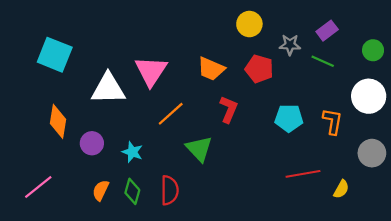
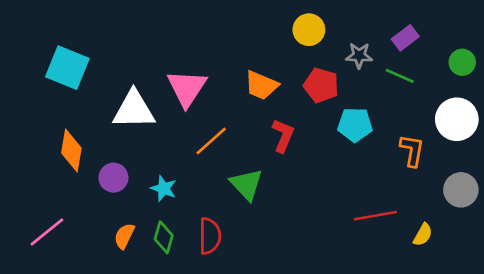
cyan pentagon: (289, 118) -> (355, 125), moved

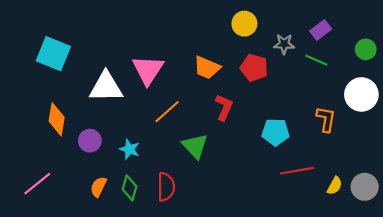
cyan pentagon: (355, 125) -> (276, 132), moved
gray circle: (461, 190) -> (365, 187), moved

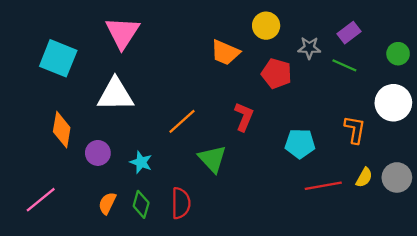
orange trapezoid: (207, 68) -> (225, 53), moved
pink triangle: (148, 70) -> (122, 33), moved
yellow semicircle: (335, 186) -> (364, 177), moved
gray circle: (365, 187) -> (397, 177), moved

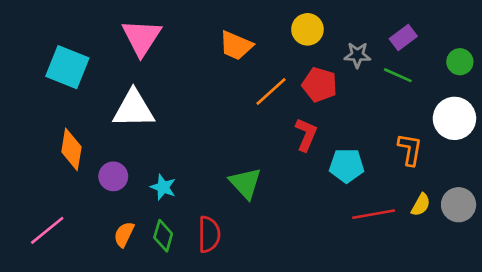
orange trapezoid: (225, 53) -> (236, 46), moved
red L-shape: (244, 117) -> (306, 135), moved
orange line: (182, 121) -> (271, 91), moved

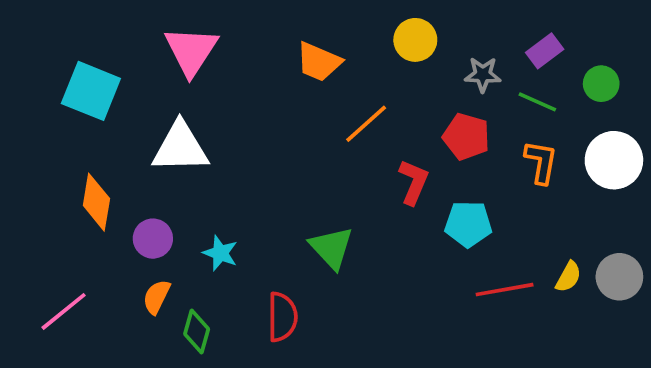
green circle: (460, 62) -> (601, 84), moved
red pentagon: (320, 85) -> (466, 136), moved
orange L-shape: (410, 149) -> (541, 162), moved
orange semicircle: (124, 234) -> (157, 297), moved
green diamond: (163, 236) -> (197, 331), moved

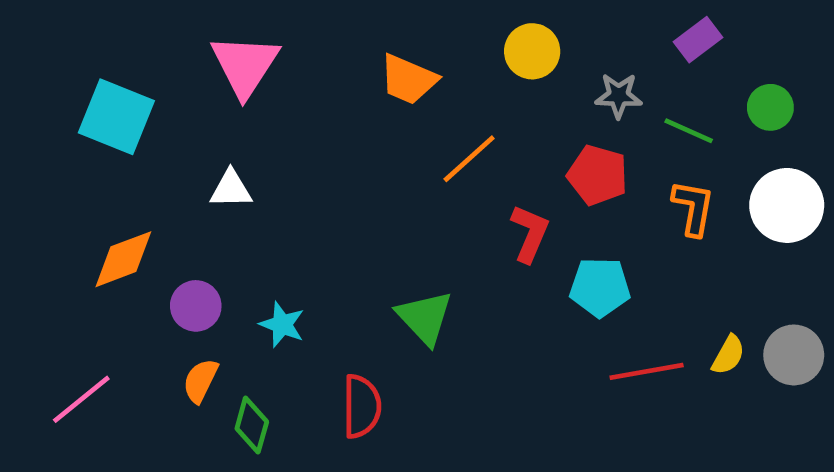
purple rectangle: (545, 51) -> (698, 40), moved
white triangle: (180, 147) -> (231, 189), size x0.6
orange diamond: (96, 202) -> (123, 259), turned 60

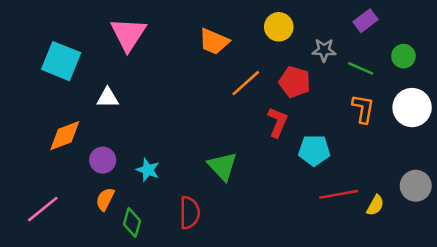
red pentagon: (598, 175) -> (295, 82), moved
white triangle: (231, 189) -> (108, 98), moved
yellow semicircle: (728, 355) -> (375, 205), moved

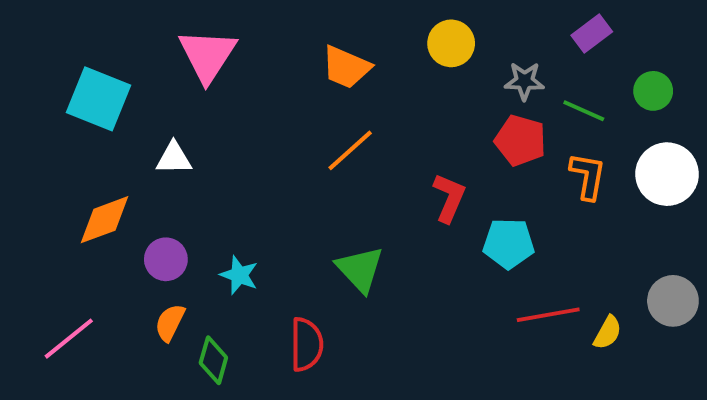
red pentagon: (295, 82) -> (520, 140), moved
orange line: (246, 83) -> (350, 150), moved

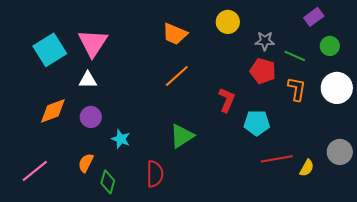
purple rectangle: (592, 33) -> (314, 17), moved
pink triangle: (207, 55) -> (93, 43), moved
cyan square: (99, 99) -> (50, 50), turned 36
purple circle: (166, 259) -> (91, 117), moved
green triangle: (360, 269) -> (182, 136), turned 40

